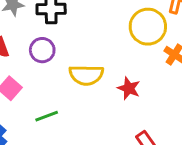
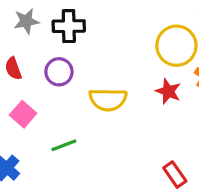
red star: (129, 88) -> (168, 91), moved

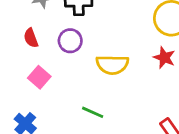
green line: (64, 145) -> (93, 112), moved, turned 45

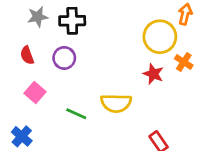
yellow semicircle: (112, 65) -> (116, 103), moved
green line: (93, 112) -> (76, 114), moved

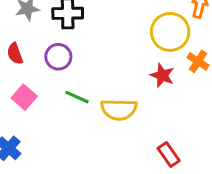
green line: (76, 114) -> (77, 97), moved

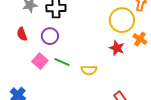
pink square: (24, 97) -> (40, 61), moved
yellow semicircle: (119, 110) -> (89, 70), size x0.7

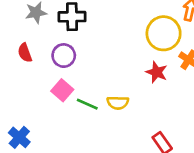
pink square: (40, 61) -> (62, 90), moved
green line: (62, 62) -> (87, 104), moved

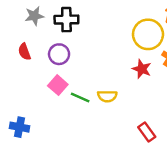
blue cross: (19, 137) -> (20, 127), turned -30

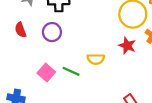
pink square: (58, 85) -> (46, 72), moved
yellow semicircle: (107, 96) -> (96, 59), moved

